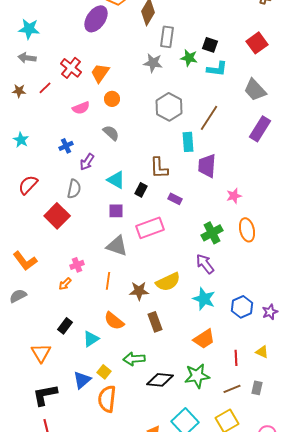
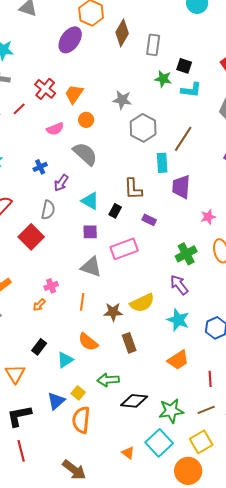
gray rectangle: (167, 37) -> (153, 45), moved
gray star: (153, 63) -> (122, 100), moved
gray semicircle: (111, 133) -> (85, 154), size x1.5
green star: (197, 376) -> (171, 411), moved

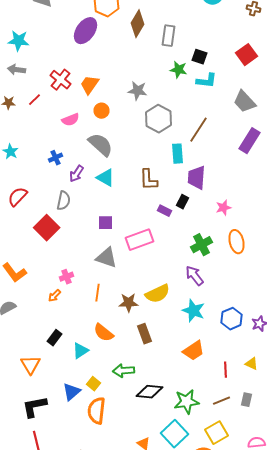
cyan triangle: (90, 201) -> (106, 178), moved
black rectangle: (115, 211) -> (182, 202), moved

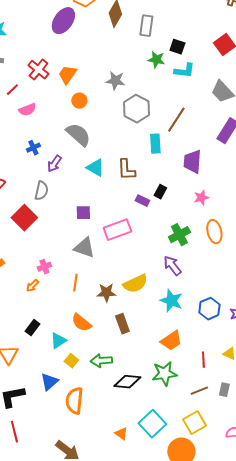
pink semicircle: (70, 120) -> (27, 110), moved
cyan triangle: (106, 178) -> (95, 168), moved
purple trapezoid: (196, 178) -> (192, 162), moved
yellow square: (94, 384) -> (71, 361), moved
green star: (186, 402) -> (164, 374), moved

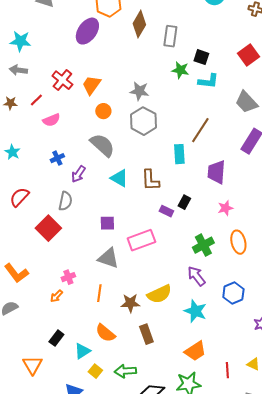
gray hexagon: (136, 109) -> (143, 121), moved
blue hexagon: (209, 309) -> (233, 293), moved

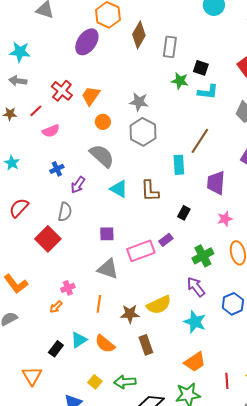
purple rectangle: (166, 211) -> (166, 240), moved, turned -64
cyan triangle: (82, 351) -> (79, 340), moved

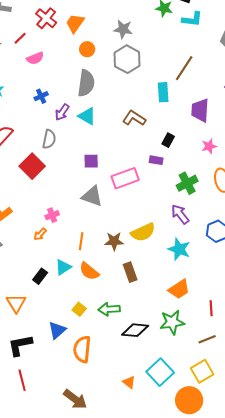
gray semicircle: (102, 156) -> (86, 83), turned 56
cyan triangle: (119, 189) -> (87, 116), moved
brown L-shape: (150, 191) -> (134, 118), turned 125
purple rectangle: (166, 240) -> (156, 160), moved, turned 48
orange line: (99, 304) -> (81, 241), moved

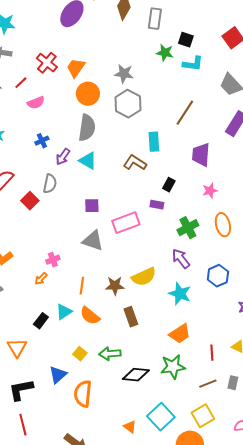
orange circle: (87, 49) -> (88, 94), size x1.5
cyan rectangle: (163, 92) -> (154, 142), moved
red square: (32, 166) -> (30, 201), moved, size x0.7

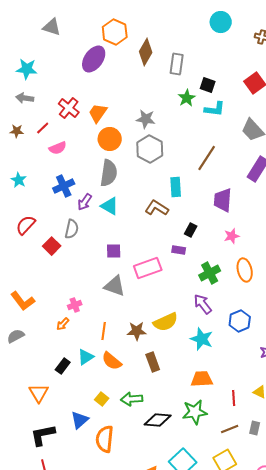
green star: (165, 53) -> (187, 98), turned 30
blue cross: (42, 141) -> (64, 186), size x1.5
orange trapezoid: (180, 334) -> (202, 379), turned -150

